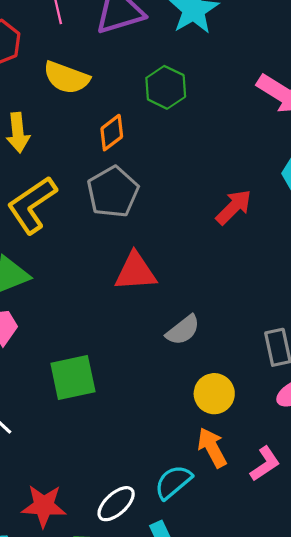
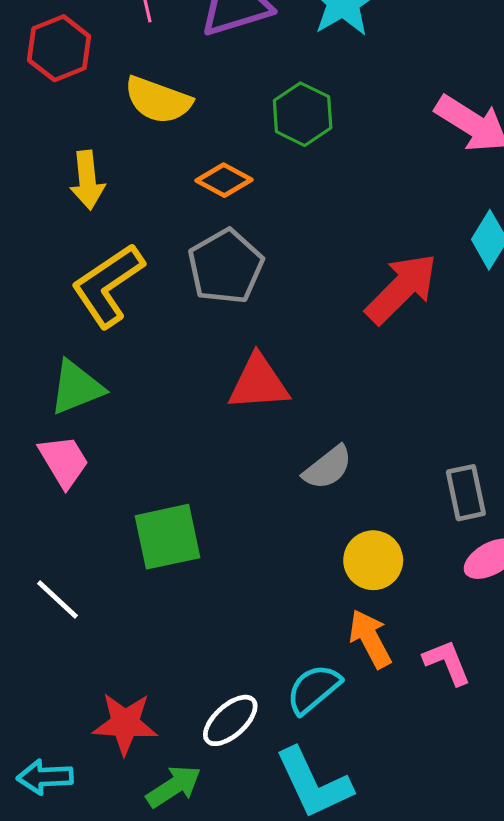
orange diamond: (112, 133) -> (224, 180), turned 66
red arrow: (234, 207) -> (401, 289), size x1.4
pink L-shape: (265, 464) -> (447, 662), turned -78

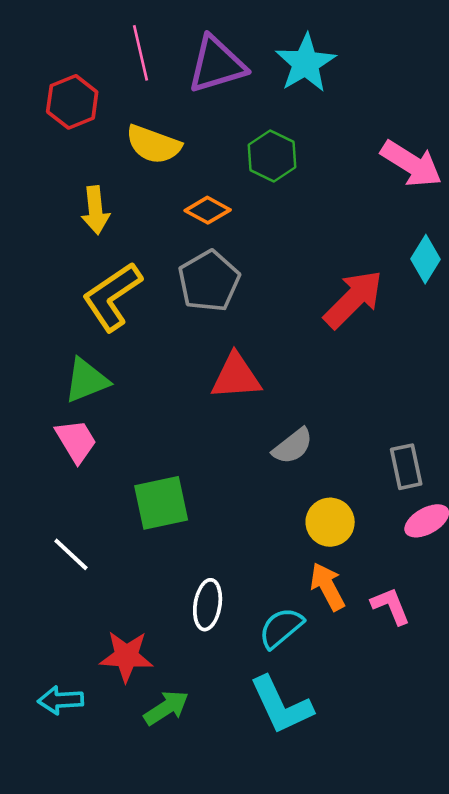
white ellipse: (230, 720) -> (208, 605), moved, turned -39

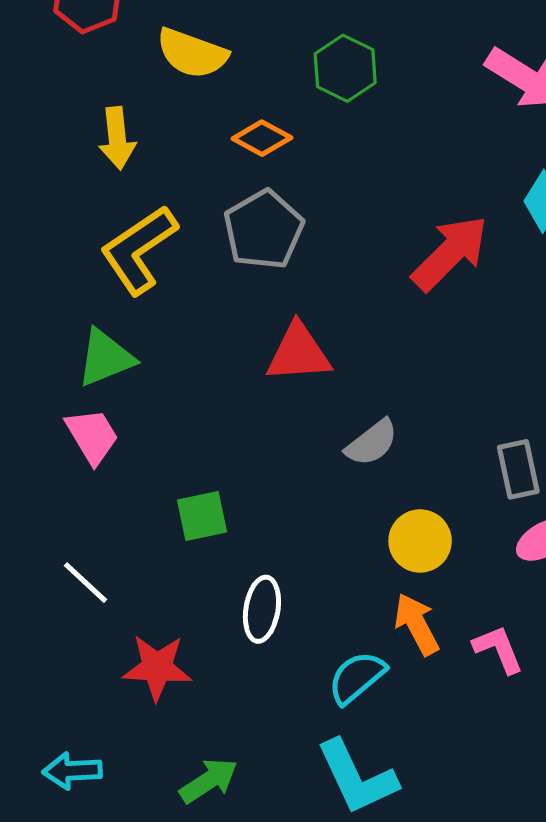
green square: (161, 503) -> (202, 516), size x0.7
white ellipse: (208, 605) -> (262, 609), moved
red star: (126, 656) -> (157, 667), moved

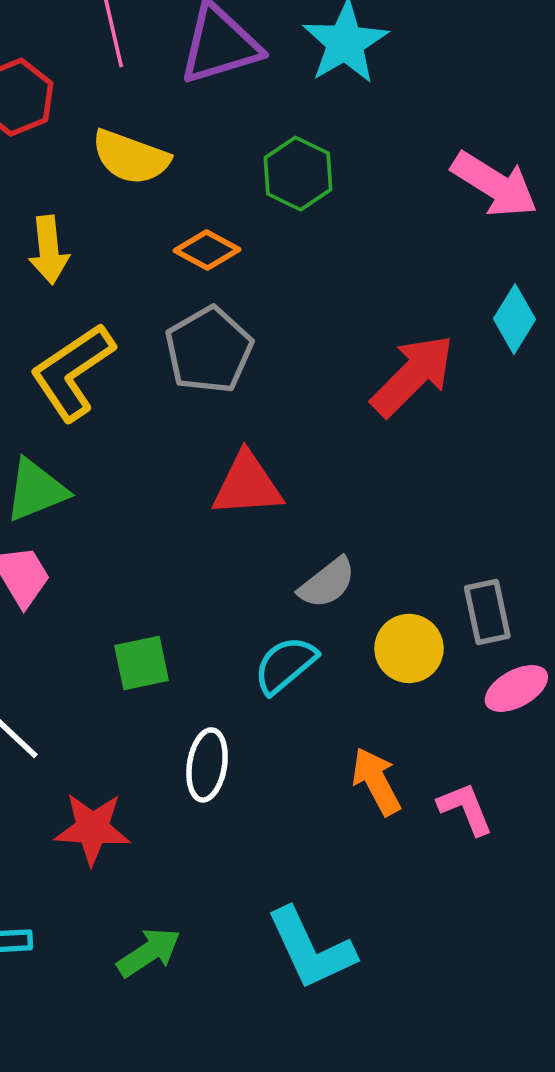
yellow circle: (420, 541) -> (409, 648), moved
cyan semicircle: (357, 677) -> (285, 665), moved

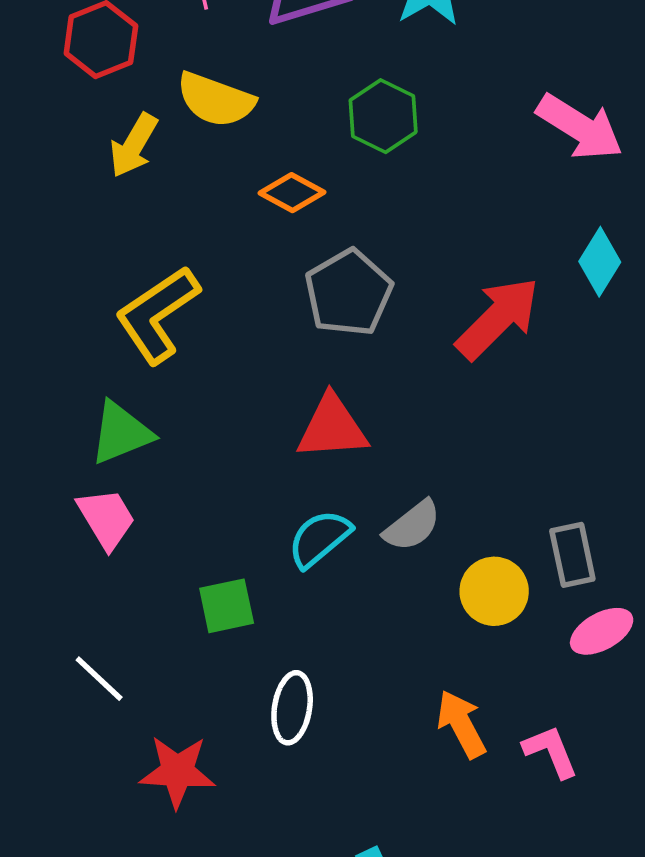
yellow arrow: (49, 250) -> (134, 145), moved, turned 36
gray pentagon: (209, 350) -> (348, 293), moved
cyan semicircle: (285, 665) -> (319, 538), moved

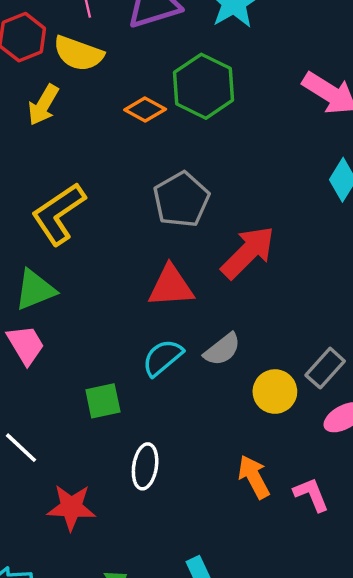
yellow semicircle: (216, 100) -> (78, 53), moved
green hexagon: (383, 116) -> (204, 86), size x1.4
orange diamond: (292, 193) -> (145, 110), moved
red arrow: (498, 318) -> (248, 252), moved
gray rectangle: (572, 555) -> (325, 368), turned 54

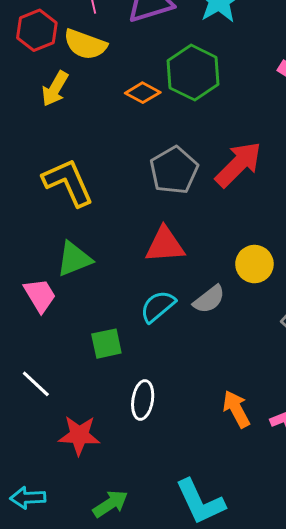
yellow L-shape: (58, 214) -> (68, 182), turned 100
red arrow: (248, 252) -> (238, 164), moved
green triangle: (35, 290) -> (74, 259), moved
yellow circle: (275, 392) -> (254, 264), moved

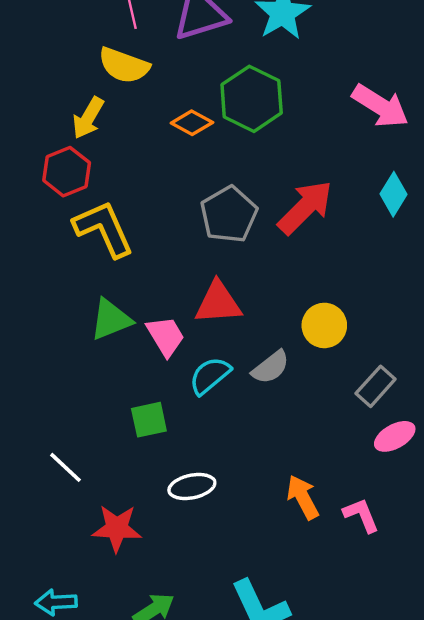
red hexagon: (37, 30) -> (67, 172), moved
pink trapezoid: (40, 295) -> (166, 336), moved
white ellipse: (143, 400) -> (192, 487), turned 69

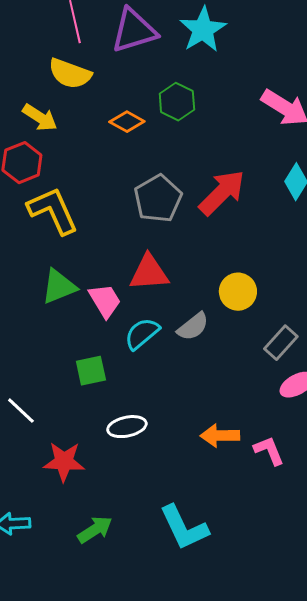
green hexagon: (252, 99) -> (177, 102), size x0.7
yellow arrow: (88, 118) -> (40, 118), turned -87
orange arrow: (303, 497) -> (220, 436), turned -63

